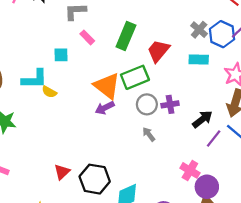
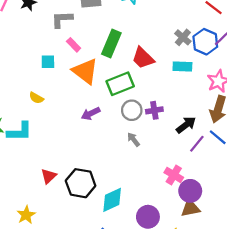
red trapezoid: (158, 51) -> (143, 58), turned -85
cyan L-shape: (34, 79) -> (20, 132), moved
orange triangle: (107, 86) -> (85, 71), moved

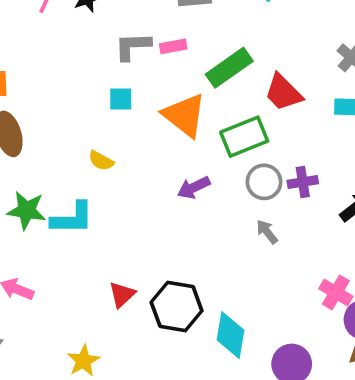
gray L-shape: (62, 19) -> (133, 46), moved
green rectangle: (111, 43) -> (229, 68), turned 32
pink rectangle: (74, 45) -> (173, 46), moved, turned -56
cyan diamond: (112, 200) -> (230, 335), turned -56

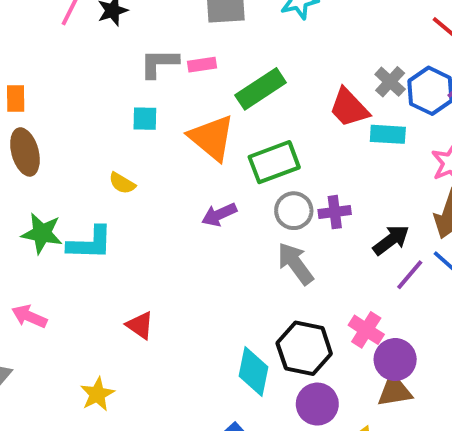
red trapezoid: (283, 93) -> (349, 108), moved
gray arrow: (267, 232) -> (295, 264), size x1.6
red triangle: (122, 295) -> (140, 325), turned -44
black hexagon: (177, 307) -> (304, 348), moved

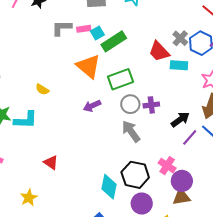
cyan square: (145, 119) -> (97, 33), moved, turned -32

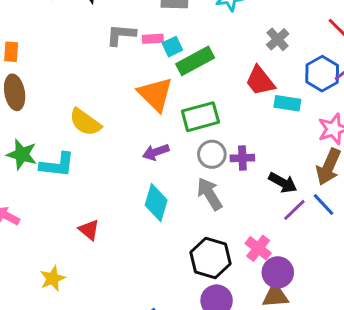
gray cross: (180, 38) -> (278, 39), moved
yellow semicircle: (42, 89) -> (85, 122), size x1.6
black arrow: (180, 120) -> (283, 183), turned 60
cyan diamond: (109, 187) -> (156, 203), moved

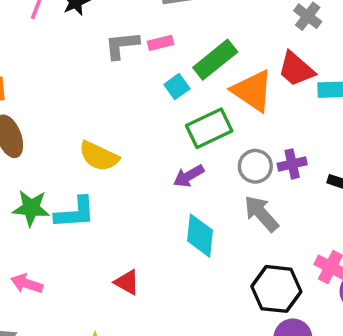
cyan square: (172, 47) -> (177, 87), moved
orange triangle: (155, 94) -> (253, 91), moved
green rectangle: (200, 117) -> (209, 128), moved

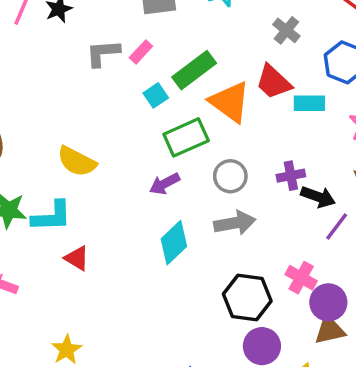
pink rectangle: (160, 43) -> (141, 52), turned -35
purple cross: (292, 164) -> (291, 176), moved
gray arrow: (261, 214) -> (235, 223), turned 120
cyan diamond: (200, 236) -> (174, 243), turned 39
red triangle: (127, 282) -> (77, 258), moved

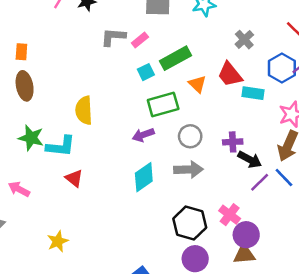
orange triangle: (230, 102) -> (197, 84), size x0.6
yellow semicircle: (77, 161) -> (84, 110), turned 52

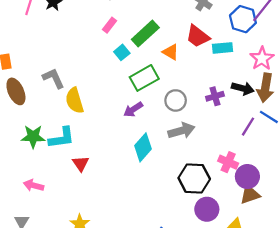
gray L-shape: (113, 37) -> (54, 78), moved, turned 75
black arrow: (250, 160) -> (243, 88), moved
red triangle: (74, 178) -> (81, 164), turned 30

